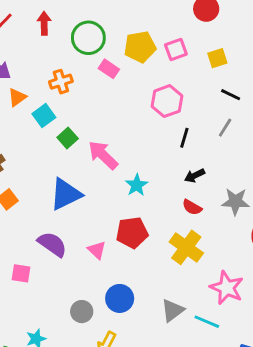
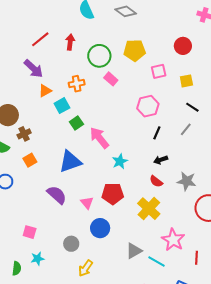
yellow pentagon: (140, 47) -> (135, 50), moved
pink square: (21, 273) -> (30, 232), moved
blue circle: (120, 298) -> (100, 228), moved

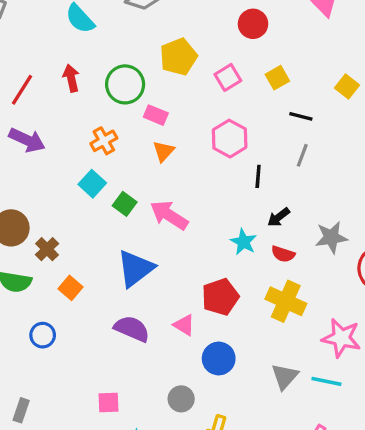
orange triangle: (45, 91) -> (164, 151), moved
cyan star: (120, 161) -> (243, 242), moved

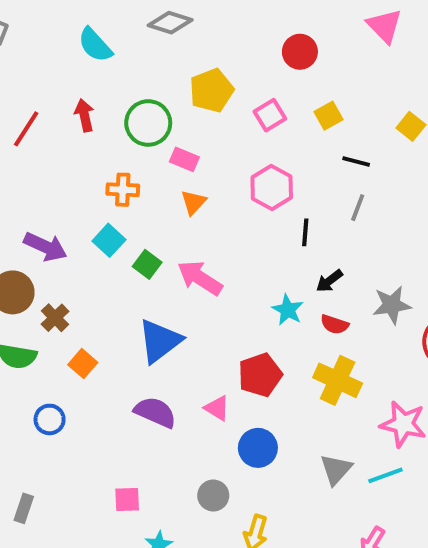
purple arrow: (27, 140) -> (45, 247), moved
orange cross: (104, 141) -> (123, 190), turned 32
cyan line: (326, 381) -> (385, 475), turned -32

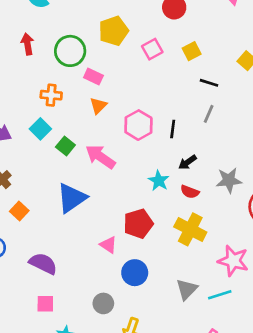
pink hexagon: (272, 187) -> (138, 125), moved
purple semicircle: (155, 412) -> (43, 263), moved

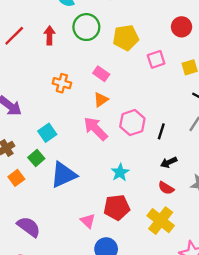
green circle: (70, 51) -> (86, 27), moved
cyan square: (40, 129) -> (47, 133), moved
green square: (65, 146) -> (36, 158), moved
pink arrow: (100, 157) -> (96, 129), moved
cyan star: (159, 181) -> (120, 172), moved

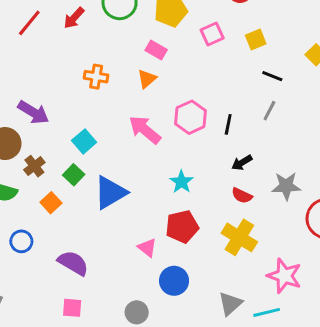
red arrow: (49, 35) -> (74, 18), turned -132
pink rectangle: (101, 74) -> (156, 50), moved
orange triangle: (101, 100) -> (147, 79), moved

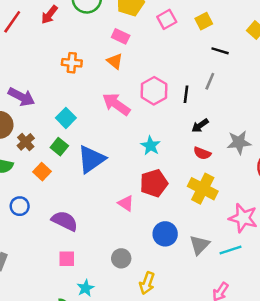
orange triangle: (147, 79) -> (115, 61), turned -36
gray line: (269, 111) -> (210, 81), moved
blue circle: (174, 281) -> (165, 234), moved

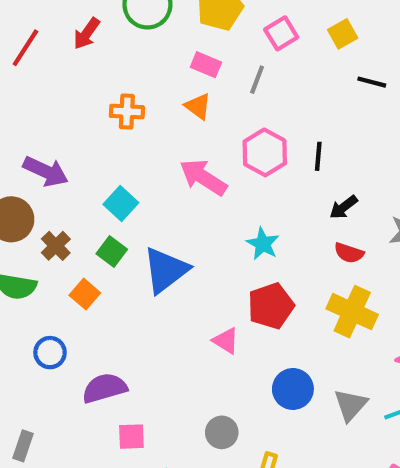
gray line: (210, 81) -> (257, 80), moved
purple semicircle: (65, 221) -> (104, 388), moved, turned -40

